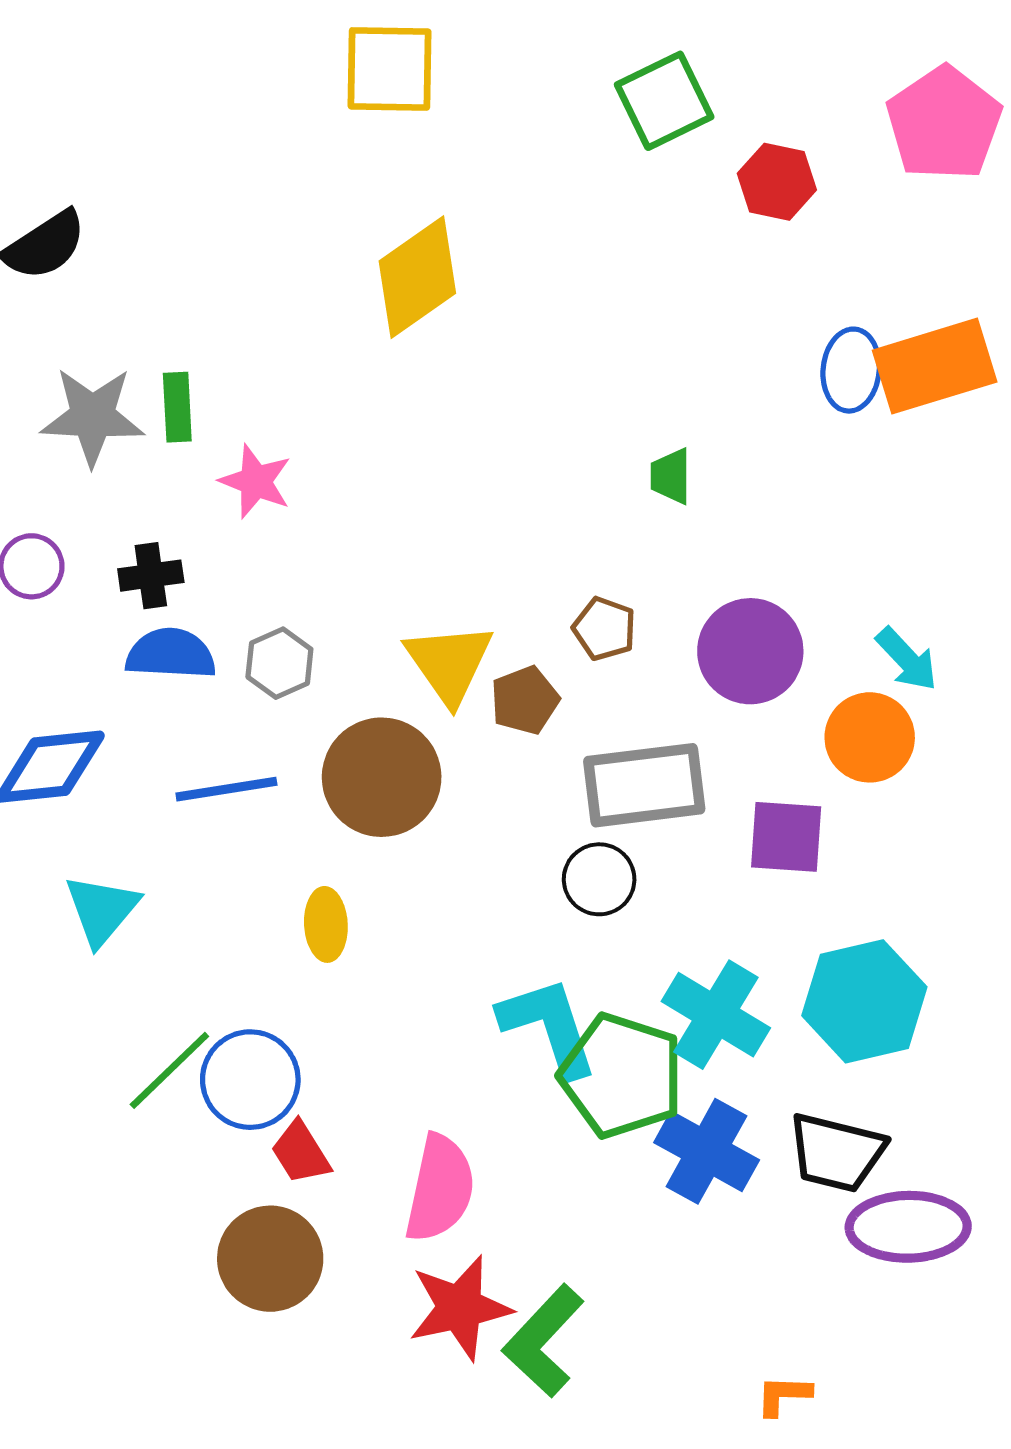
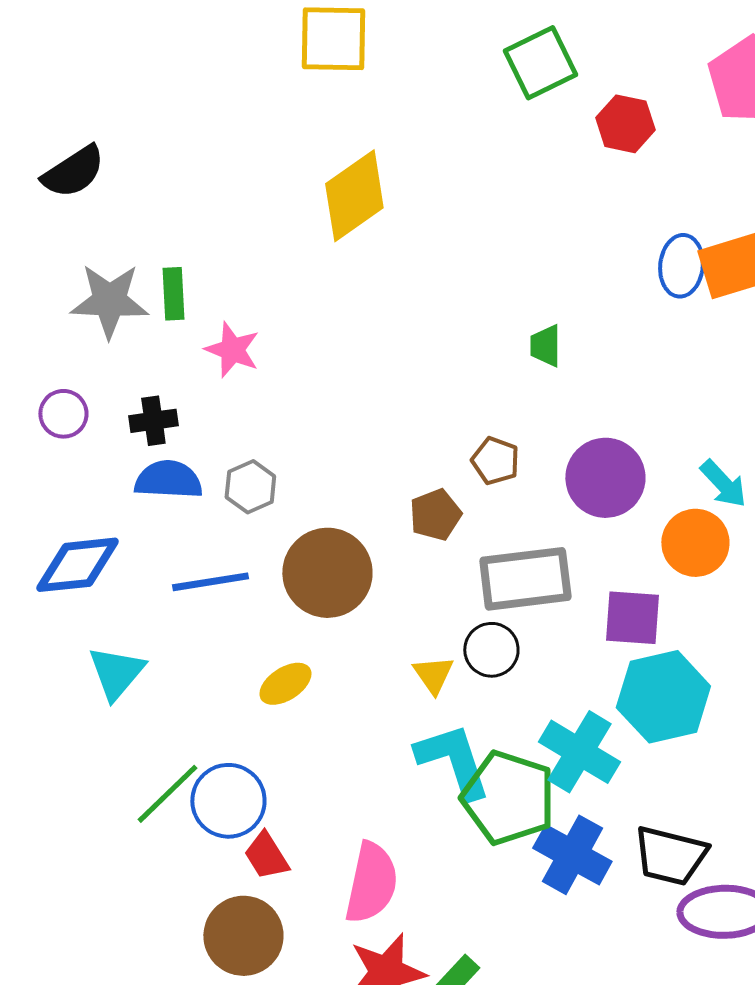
yellow triangle: (449, 663) -> (433, 675), moved, size x0.6
yellow ellipse: (326, 924) -> (285, 684), turned 60
cyan hexagon: (864, 1001) -> (663, 697), moved

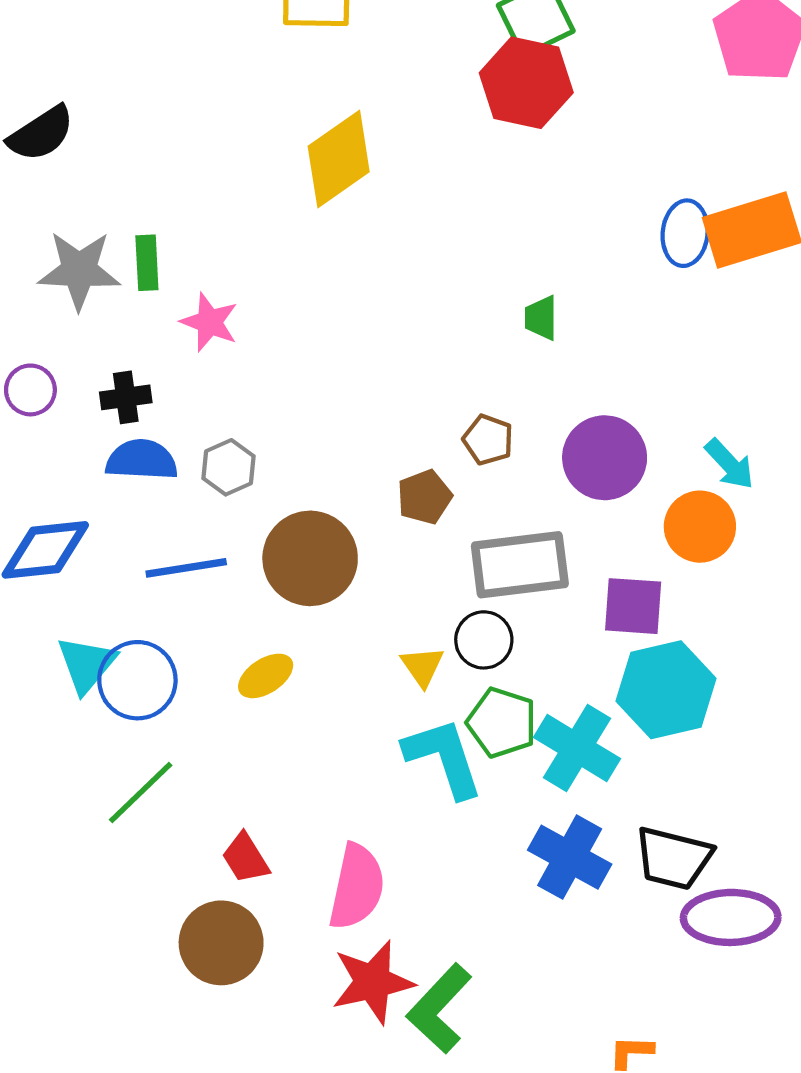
red hexagon: (625, 124) -> (526, 83), moved, size x1.5
green pentagon: (508, 798) -> (502, 723), moved, size x0.7
blue circle: (228, 801) -> (137, 680), moved

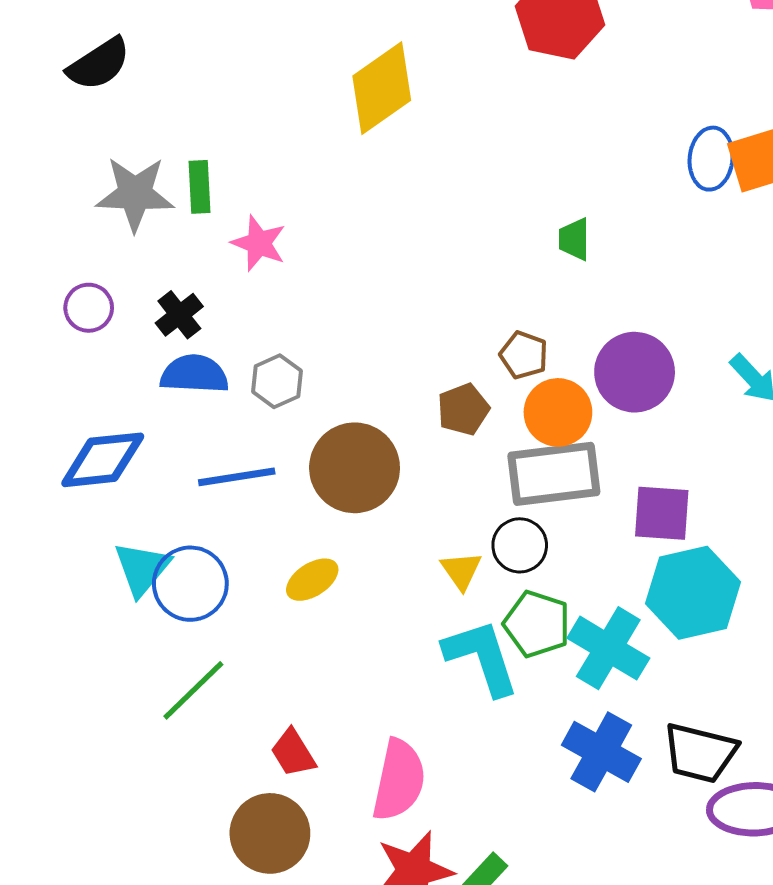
black cross: (126, 397) -> (179, 315), turned -30
orange circle: (700, 527) -> (558, 412), moved

